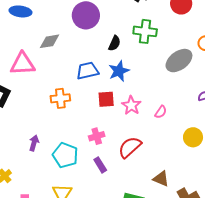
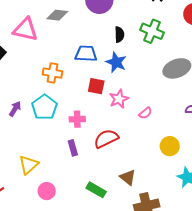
black semicircle: (115, 43) -> (119, 34), turned -42
blue star: (119, 71) -> (116, 62), turned 30
cyan pentagon: (65, 155) -> (44, 107), moved

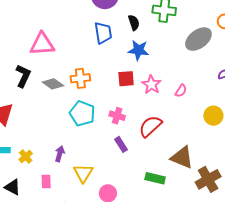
gray diamond: (57, 15) -> (53, 84), moved, turned 45
blue trapezoid: (86, 54) -> (103, 33), moved, turned 95
purple arrow: (15, 109) -> (60, 154), moved
pink cross: (77, 119) -> (117, 116), turned 35
brown triangle: (128, 177) -> (182, 157), size x1.4

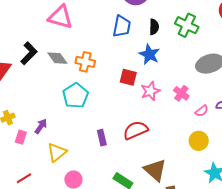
black L-shape: (23, 76) -> (29, 53), moved
pink semicircle: (181, 91) -> (202, 111), moved
pink cross: (117, 116) -> (181, 93), moved
pink rectangle: (46, 181) -> (21, 137), moved

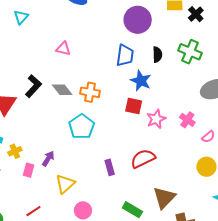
pink triangle: (60, 17) -> (63, 49), size x0.6
blue star: (149, 54) -> (141, 81), moved
brown triangle: (155, 170) -> (164, 198), turned 35

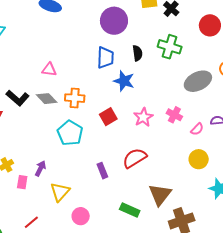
pink triangle: (63, 49) -> (49, 70), moved
black L-shape: (33, 86) -> (18, 98), turned 95
red square: (134, 106) -> (108, 117), moved, turned -36

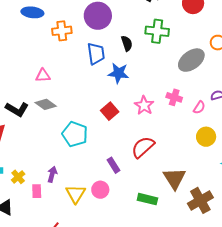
orange cross: (75, 98) -> (62, 31), moved
pink circle: (81, 216) -> (100, 190), moved

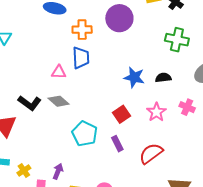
black semicircle: (127, 43) -> (163, 78), moved, turned -84
blue trapezoid: (96, 54) -> (81, 58), moved
purple rectangle: (113, 165) -> (117, 144), moved

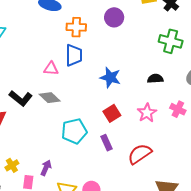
purple circle: (119, 18) -> (114, 17), size x0.7
blue star: (134, 77) -> (110, 77), moved
cyan pentagon: (85, 134) -> (74, 131), turned 30

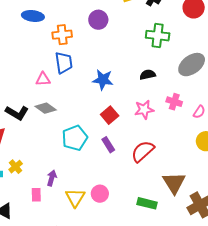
pink star: (147, 113) -> (144, 110), turned 30
yellow cross: (12, 165) -> (16, 167), moved

